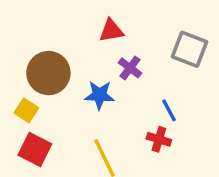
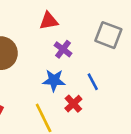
blue star: (99, 95) -> (54, 80), moved
red cross: (159, 139) -> (73, 104), moved, turned 30

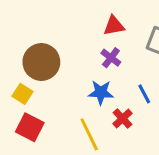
red triangle: (49, 21) -> (114, 26), moved

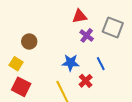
purple cross: (111, 58) -> (87, 35), moved
brown circle: (41, 62) -> (29, 42), size x0.6

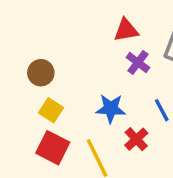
yellow square: (16, 64) -> (51, 110), moved
red square: (21, 87) -> (53, 148), moved

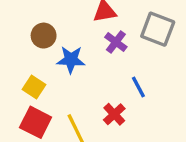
brown circle: (41, 73) -> (44, 36), moved
blue star: (111, 108) -> (71, 60), moved

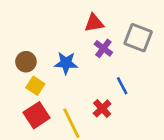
brown circle: (44, 36) -> (26, 62), moved
red square: (36, 122) -> (37, 115), turned 30

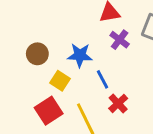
yellow square: (35, 86) -> (60, 81), moved
blue line: (122, 86) -> (103, 79), moved

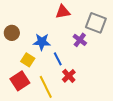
purple cross: (120, 40) -> (80, 40), moved
brown circle: (37, 54) -> (12, 33), moved

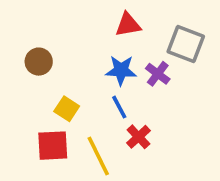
blue star: (42, 42) -> (121, 70), moved
red square: (20, 81) -> (53, 146), turned 30

